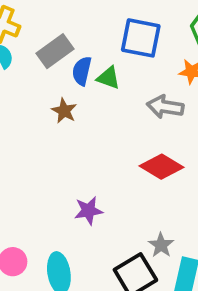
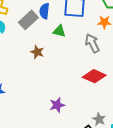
blue semicircle: (82, 71) -> (44, 11), moved
gray arrow: (165, 107) -> (92, 43), turned 60

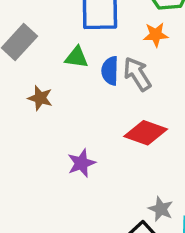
blue semicircle: (44, 11) -> (110, 71), moved
purple star: (57, 105) -> (81, 163), moved

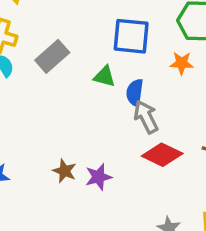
gray arrow: (137, 74) -> (146, 117), moved
brown star: (40, 98) -> (64, 171), moved

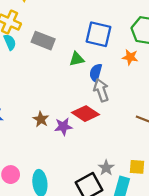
gray rectangle: (52, 56) -> (43, 41), turned 55
green triangle: (105, 76) -> (77, 59), turned -35
red diamond: (162, 155) -> (86, 114), moved

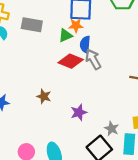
orange star: (130, 57) -> (76, 25), moved
red diamond: (86, 114) -> (71, 61), moved
purple star: (63, 126) -> (79, 112), moved

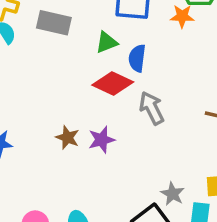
orange star: (76, 25) -> (182, 16), moved
gray arrow: (93, 59) -> (152, 108), moved
purple star: (79, 112) -> (102, 140), moved

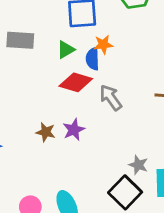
orange star: (182, 16) -> (103, 45), moved

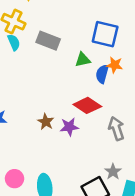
red diamond: (76, 82) -> (87, 105), moved
gray arrow: (111, 98) -> (116, 128), moved

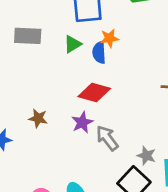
brown star: (46, 122) -> (38, 118), moved
gray arrow: (116, 128) -> (107, 138), moved

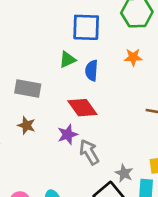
gray rectangle: (28, 36) -> (28, 89), moved
orange star: (109, 38) -> (133, 57), moved
red diamond: (94, 92) -> (82, 108), turned 32

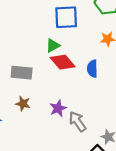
blue semicircle: (92, 71) -> (92, 69), moved
red diamond: (82, 108) -> (63, 62), moved

